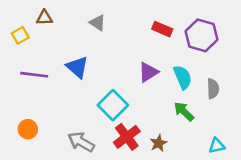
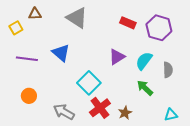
gray triangle: (98, 23) -> (77, 18), size x1.6
cyan semicircle: (183, 77) -> (144, 61), turned -120
orange circle: (28, 129) -> (29, 96), moved

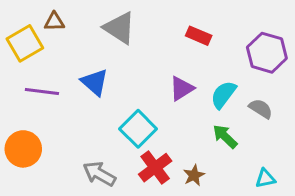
yellow square: (16, 28) -> (25, 43), size x1.6
purple hexagon: (159, 28) -> (267, 53), moved
gray semicircle: (168, 70) -> (261, 109), turned -56
orange circle: (29, 96) -> (23, 149), moved, size x1.5

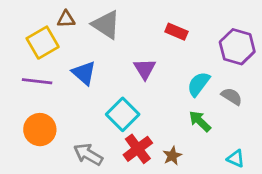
brown triangle: (54, 22) -> (66, 19), moved
yellow square: (25, 43) -> (43, 43), moved
purple triangle: (182, 88) -> (145, 69), moved, turned -30
orange circle: (23, 149) -> (40, 130), moved
cyan triangle: (265, 178) -> (236, 159), turned 36

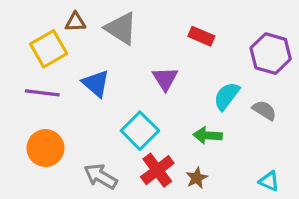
green arrow: (200, 121) -> (208, 135), moved, turned -40

